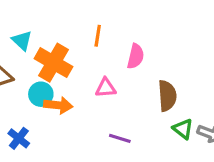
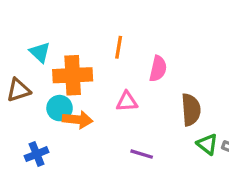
orange cross: (53, 63) -> (73, 75), turned -33
blue cross: (19, 138) -> (37, 154), turned 30

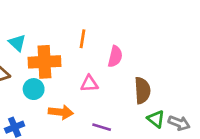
orange arrow: (78, 120) -> (61, 112), moved

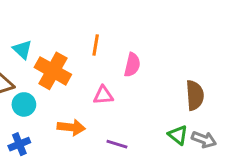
orange cross: (44, 62) -> (53, 71), turned 32
cyan circle: (34, 89) -> (24, 104), moved
brown semicircle: (142, 90) -> (195, 95), moved

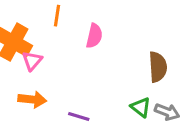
pink triangle: (103, 95) -> (32, 61), moved, turned -45

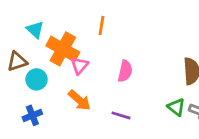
pink semicircle: (94, 36) -> (125, 71), moved
orange arrow: (32, 99) -> (79, 100), turned 35

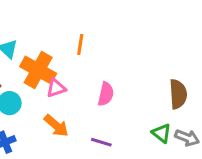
pink triangle: (79, 66) -> (56, 88), turned 30

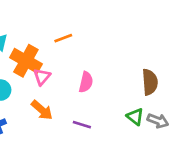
orange line: (80, 44) -> (63, 38), turned 60
pink triangle: (56, 88) -> (42, 77), turned -30

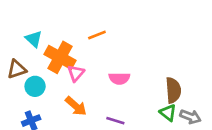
pink semicircle: (86, 82) -> (119, 78), turned 78
brown semicircle: (150, 82) -> (173, 90), moved

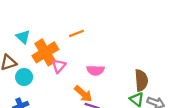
orange cross: (60, 57) -> (45, 52), turned 30
orange arrow: (76, 106) -> (83, 94), moved

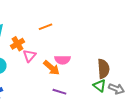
orange cross: (45, 52) -> (17, 44), size x0.6
orange arrow: (83, 94) -> (51, 68), moved

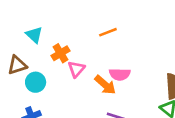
orange line: (45, 27) -> (108, 32), moved

